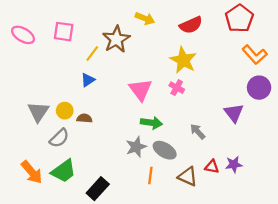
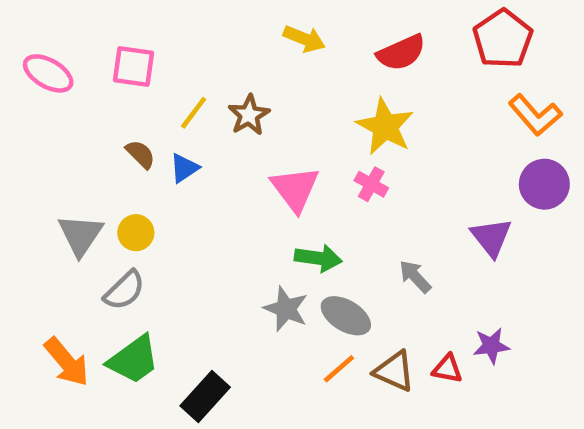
brown star: (116, 39) -> (249, 115), moved, size x0.7
brown semicircle: (84, 118) -> (140, 154), moved, turned 40
gray star: (136, 147) -> (286, 309), turned -30
red triangle: (212, 167) -> (447, 369), moved
orange line: (150, 175) -> (339, 369), moved, turned 42

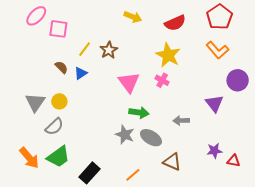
pink ellipse: (48, 73) -> (36, 16), moved, turned -75
orange L-shape: (535, 115) -> (217, 50), moved
gray arrow: (415, 277) -> (181, 121), turned -49
orange line: (339, 369) -> (133, 175), moved
red triangle: (447, 369) -> (234, 161), moved

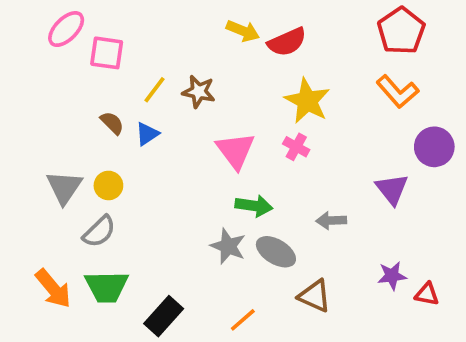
red semicircle: (175, 23) -> (287, 42), moved
brown star: (109, 50) -> (199, 92), turned -30
green trapezoid: (58, 157) -> (107, 287), turned 35

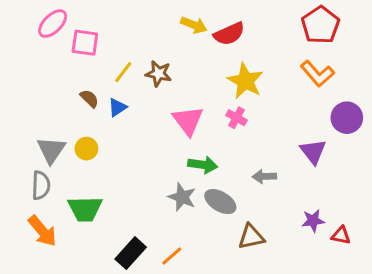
gray semicircle: (99, 232) -> (41, 185), moved, turned -44
green trapezoid: (107, 287) -> (85, 209), moved
brown triangle: (315, 296) -> (251, 237), turned -36
orange line: (243, 320) -> (172, 256), moved

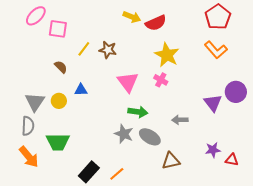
blue triangle: (117, 107) -> (81, 90), moved, turned 32
purple circle: (347, 118) -> (236, 92), moved

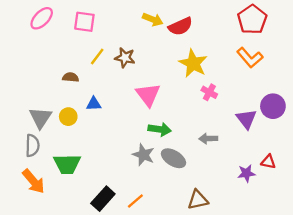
pink square: (58, 29) -> (84, 22), moved
brown semicircle: (61, 67) -> (71, 77), turned -40
pink cross: (161, 80) -> (209, 92), moved
red triangle: (232, 160) -> (268, 162), moved
brown triangle: (171, 161) -> (198, 200), moved

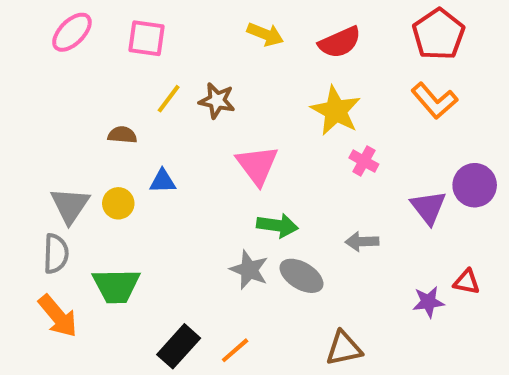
red semicircle: (180, 26) -> (340, 42), moved

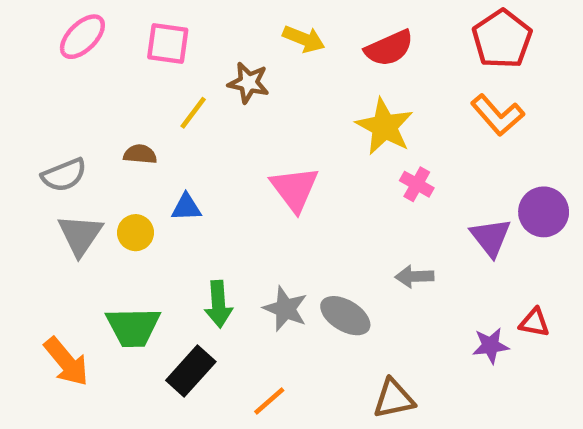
brown star: (217, 101) -> (248, 83), moved
green arrow: (277, 225) -> (219, 304), moved, turned 78
gray semicircle: (56, 254) -> (64, 175), moved, turned 66
black rectangle: (179, 346) -> (191, 371), moved

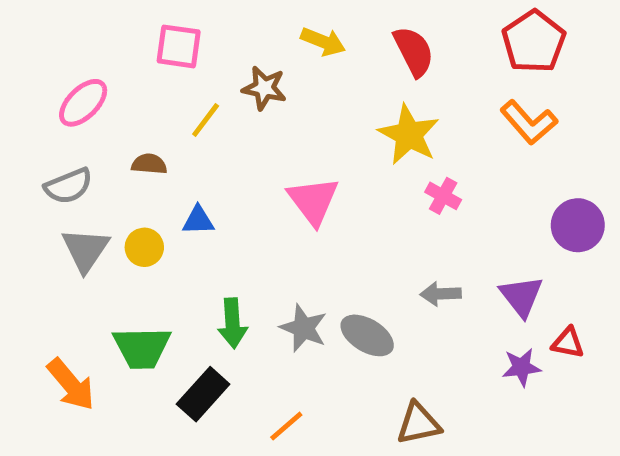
pink ellipse: (82, 37) -> (83, 103), moved
red semicircle: (389, 48) -> (414, 51), turned -93
purple triangle: (491, 237) -> (521, 296), moved

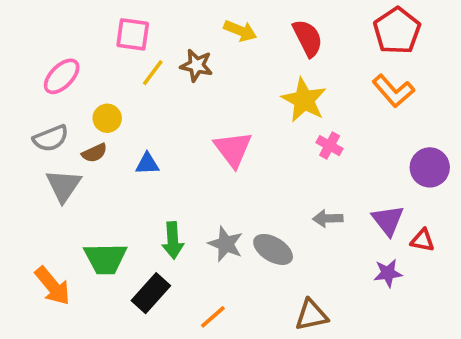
yellow line: (206, 120) -> (153, 73), moved
brown semicircle: (149, 164) -> (94, 153), moved, turned 150
yellow circle: (144, 247) -> (107, 118), moved
red triangle: (568, 343) -> (422, 240), moved

